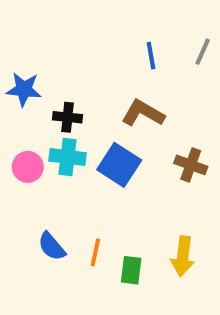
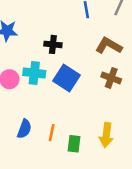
brown L-shape: (143, 113) -> (109, 46), moved
black cross: (68, 117) -> (53, 44), moved
blue semicircle: (52, 246) -> (24, 129), turned -120

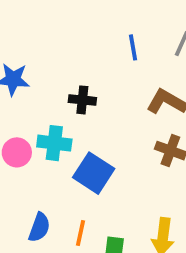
blue square: (67, 78) -> (94, 173), moved

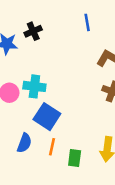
black cross: (82, 100) -> (33, 31), moved, turned -30
blue square: (94, 173) -> (47, 117), moved

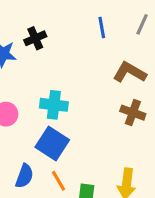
cyan cross: (34, 86) -> (54, 105), moved
orange line: (52, 147) -> (58, 181), turned -42

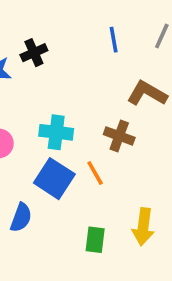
brown cross: (133, 113) -> (119, 136), moved
orange line: (58, 181) -> (95, 173), moved

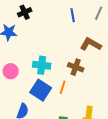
black cross: (34, 53) -> (25, 12), moved
orange line: (95, 173) -> (63, 87), turned 48

